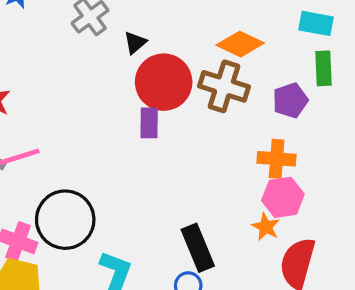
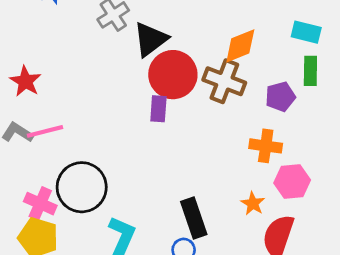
black triangle: (135, 43) -> (150, 39), size x1.8
orange diamond: (240, 44) -> (240, 46), turned -51
pink hexagon: (283, 197) -> (292, 182), moved

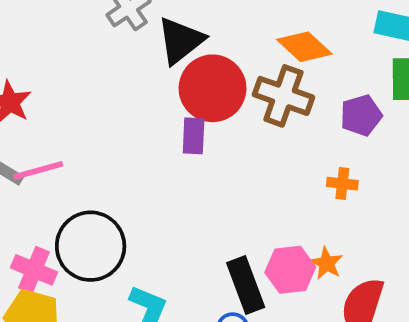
orange diamond: (240, 46) -> (304, 47), turned 66
orange cross: (266, 146) -> (342, 184), size x0.7
pink hexagon: (292, 182) -> (290, 270), moved

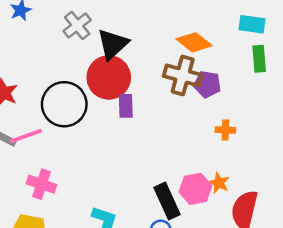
red circle: (212, 88) -> (109, 77), moved
purple pentagon: (361, 115) -> (207, 84), moved, turned 30
black circle: (91, 246) -> (64, 104), moved
pink cross: (34, 270) -> (41, 184), moved

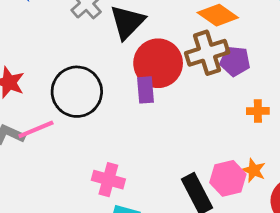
brown cross: (183, 75) -> (207, 53), turned -30
red circle: (109, 77) -> (158, 63), moved
pink cross: (41, 184) -> (108, 180), moved

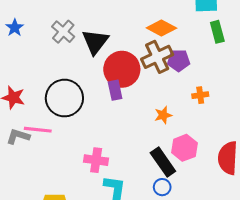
pink line: (36, 129) -> (38, 130), turned 36
orange star: (254, 170) -> (163, 115), moved, turned -30

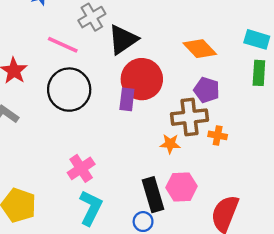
brown cross: (157, 57) -> (190, 117), moved
pink line: (38, 130) -> (63, 45), moved
pink cross: (96, 160) -> (81, 168), turned 30

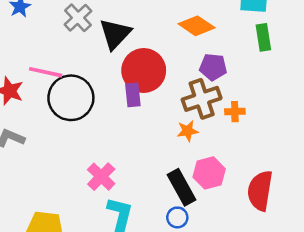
pink line: (63, 45) -> (46, 72), moved

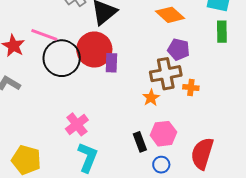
red circle: (144, 70) -> (94, 49), moved
orange star: (188, 131) -> (151, 98), turned -30
black rectangle: (181, 187) -> (140, 142), size x0.7
blue circle: (177, 217) -> (161, 165), moved

